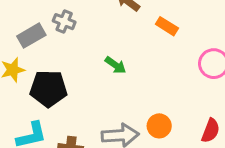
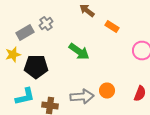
gray cross: (64, 22) -> (46, 24), turned 32
green arrow: (116, 65) -> (79, 52), size x1.5

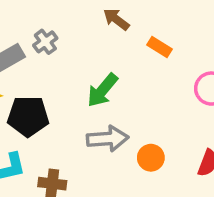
green arrow: (79, 52) -> (102, 90), turned 95
gray arrow: (82, 97) -> (108, 139), moved

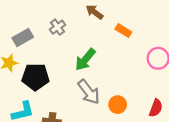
gray cross: (45, 42) -> (57, 27), moved
gray arrow: (108, 139) -> (89, 92), turned 56

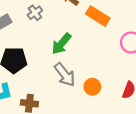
orange rectangle: (123, 31) -> (98, 16), size x1.5

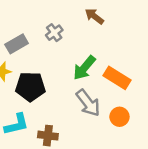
orange rectangle: (98, 16) -> (117, 78), moved

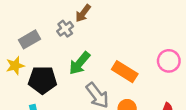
brown arrow: (94, 16) -> (83, 13), moved, turned -90
green arrow: (84, 68) -> (79, 63), moved

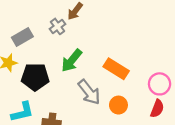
pink circle: (169, 61) -> (160, 84), moved

